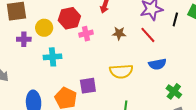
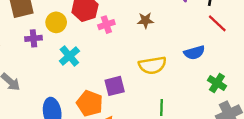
red line: (148, 35) -> (217, 23), moved
cyan cross: (53, 57) -> (69, 56), turned -30

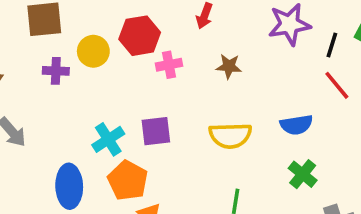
cyan cross: (69, 56) -> (108, 139), moved
green cross: (217, 83) -> (303, 174), moved
purple square: (115, 86) -> (156, 131), moved

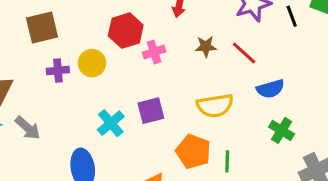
black line: (332, 45) -> (292, 16), turned -30
yellow circle: (93, 51) -> (92, 63), moved
red line: (337, 85) -> (244, 53), moved
orange pentagon: (128, 181) -> (193, 151), moved

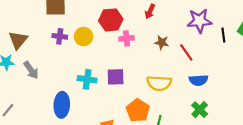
cyan cross: (111, 123) -> (87, 79), turned 36

